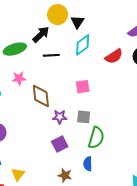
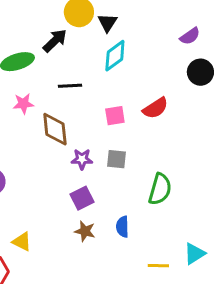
black line: (51, 55) -> (70, 86), moved
red semicircle: (114, 56) -> (155, 108), moved
green semicircle: (96, 138) -> (160, 189), moved
yellow triangle: (18, 174) -> (22, 242), turned -40
brown star: (65, 175) -> (85, 231), moved

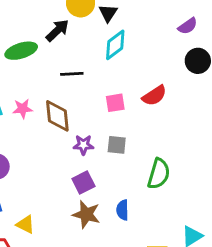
pink star: (23, 104) -> (23, 109), moved
brown star: (85, 231) -> (86, 214), size x1.4

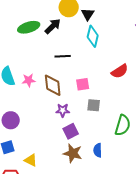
cyan diamond: (115, 45) -> (93, 36), turned -40
green ellipse: (21, 51) -> (29, 27), moved
pink square: (115, 103) -> (83, 84), moved
purple star: (83, 145) -> (63, 110), moved

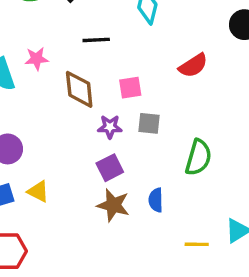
pink star: (29, 80) -> (37, 59), moved
purple star: (63, 110) -> (110, 127), moved
yellow triangle: (31, 160) -> (38, 192), moved

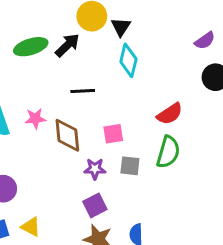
pink star: (37, 59) -> (35, 118), moved
green semicircle: (198, 157) -> (168, 152), moved

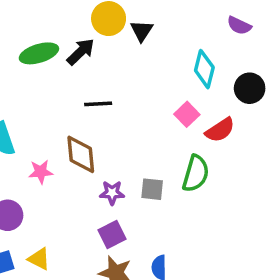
purple semicircle: (205, 41) -> (239, 26), moved, turned 60
cyan diamond: (128, 60) -> (204, 69), moved
red semicircle: (170, 114) -> (220, 130), moved
pink star: (35, 118) -> (41, 172), moved
pink square: (113, 134) -> (187, 114), moved, turned -35

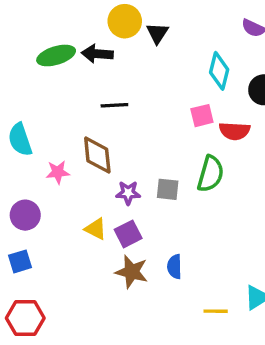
black arrow: (81, 52) -> (97, 54), turned -132
pink square: (187, 114) -> (202, 116), turned 30
red semicircle: (220, 130) -> (235, 131), turned 36
yellow triangle: (39, 259) -> (96, 229), moved

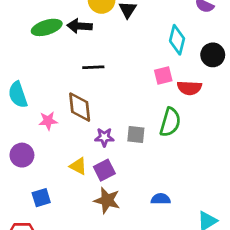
blue square: (20, 261) -> (41, 198), moved
blue semicircle: (174, 267) -> (161, 199), moved, turned 90

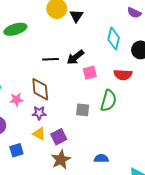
black arrow: (80, 26) -> (75, 57), moved, turned -42
pink square: (163, 75) -> (90, 73), moved
purple star: (104, 137) -> (39, 113), moved
blue square: (41, 198) -> (16, 150), moved
brown star: (107, 200) -> (61, 160), turned 30

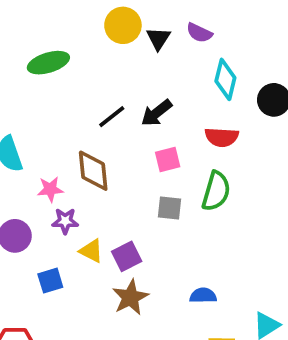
purple semicircle: (134, 13) -> (199, 33), moved
black line: (51, 59) -> (112, 117), turned -35
pink square: (90, 73) -> (168, 159), moved
red semicircle: (123, 75) -> (222, 137), moved
purple star: (39, 113) -> (65, 221), moved

